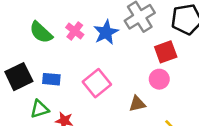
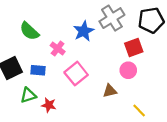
pink cross: (75, 31) -> (58, 49), moved

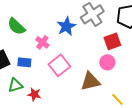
brown triangle: (110, 91) -> (90, 81), size x1.5

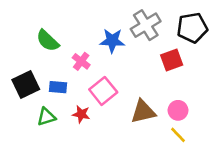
blue star: (66, 26) -> (112, 41), turned 30
pink circle: (107, 62) -> (178, 110), moved
red star: (34, 94) -> (81, 114), moved

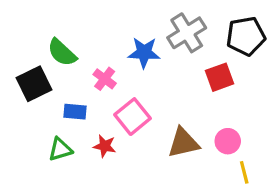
black square: (26, 85) -> (34, 84), moved
yellow line: (178, 135) -> (244, 172), moved, turned 30

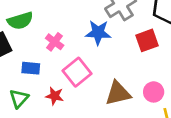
green semicircle: (62, 53) -> (20, 21), turned -60
blue star: (144, 53) -> (98, 33), moved
green triangle: (60, 149) -> (19, 99), turned -30

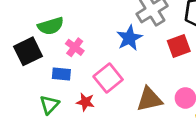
blue star: (98, 33) -> (129, 38), turned -30
pink cross: (55, 42) -> (75, 47), moved

